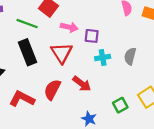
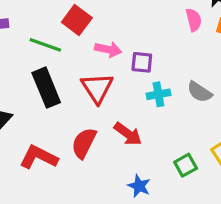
gray semicircle: (130, 56) -> (199, 92), turned -70

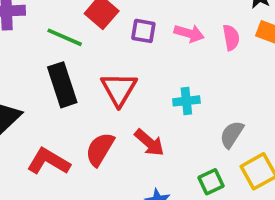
pink semicircle: (194, 20) -> (231, 37), moved
pink arrow: (108, 49) -> (189, 33), moved
purple square: (142, 62) -> (143, 31), moved
gray semicircle: (199, 92) -> (232, 134), moved, turned 85

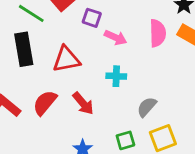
pink arrow: (189, 33) -> (116, 38), moved
pink semicircle: (231, 37) -> (158, 33), size x1.4
red triangle: (119, 89) -> (66, 59), turned 40

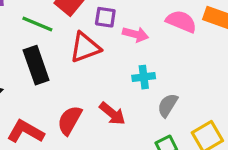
pink semicircle: (158, 33) -> (181, 21), turned -56
red triangle: (66, 59) -> (85, 47), moved
gray semicircle: (147, 107) -> (168, 105), moved

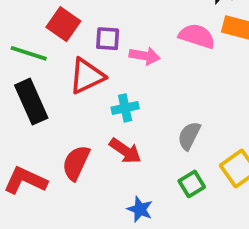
cyan cross: (144, 77) -> (125, 108), moved

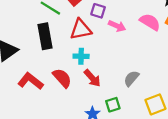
cyan cross: (125, 108) -> (81, 56), moved
red semicircle: (76, 163) -> (62, 78), turned 100
green square: (192, 184) -> (113, 105), moved

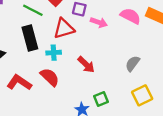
cyan cross: (81, 56) -> (54, 53), moved
red arrow: (92, 78) -> (86, 65), moved
gray semicircle: (131, 78) -> (133, 64), moved

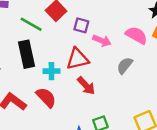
red triangle: (64, 29) -> (77, 59), moved
gray semicircle: (133, 64) -> (125, 66), moved

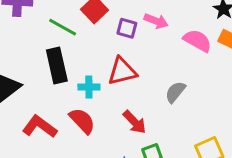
pink arrow: (102, 41) -> (156, 21), moved
gray semicircle: (125, 66) -> (175, 92), moved
red arrow: (86, 86) -> (135, 122), moved

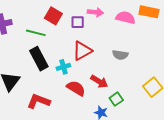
gray semicircle: (175, 92) -> (120, 55), turned -105
red semicircle: (82, 121) -> (76, 88), moved

